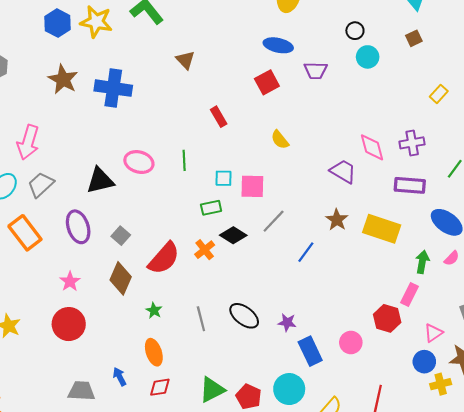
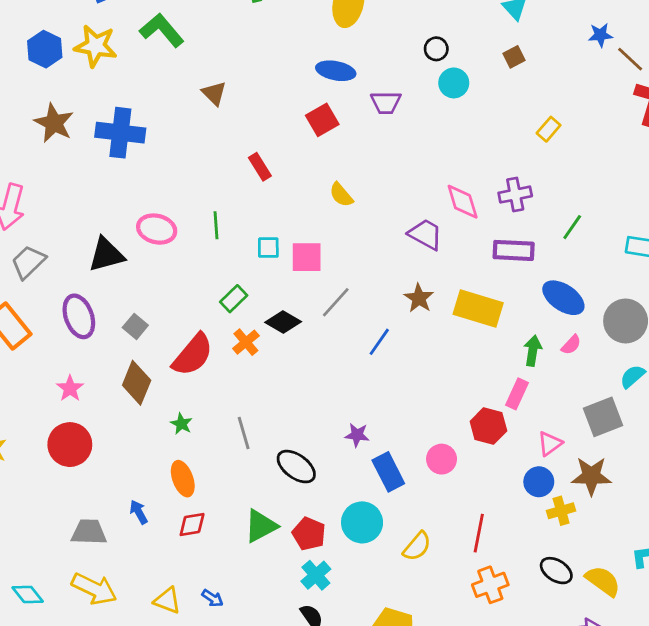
green rectangle: (211, 208) -> (234, 299), moved, turned -30
black ellipse: (244, 316) -> (296, 467), moved

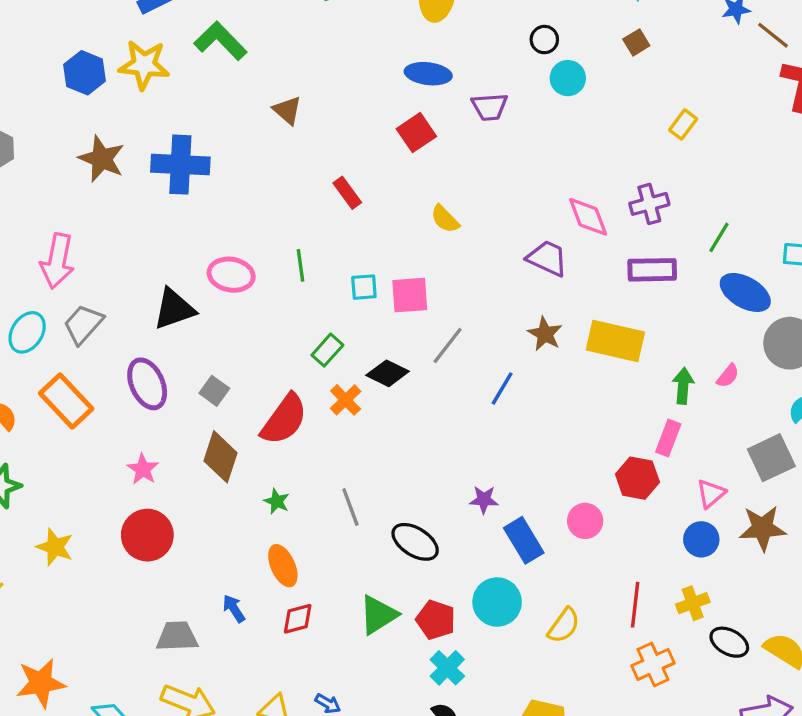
blue ellipse: (563, 298) -> (745, 292), moved
yellow cross: (561, 511) -> (693, 603), moved

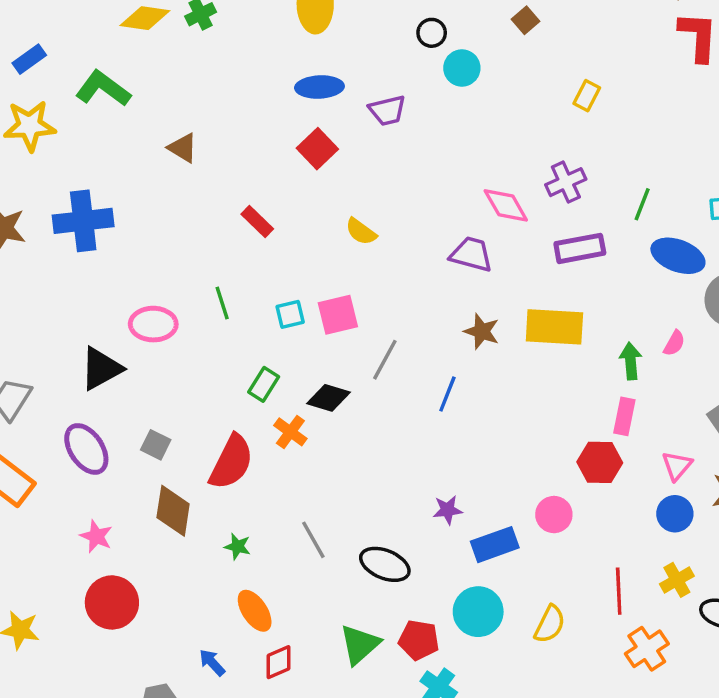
blue rectangle: (524, 540) -> (495, 545), turned -69

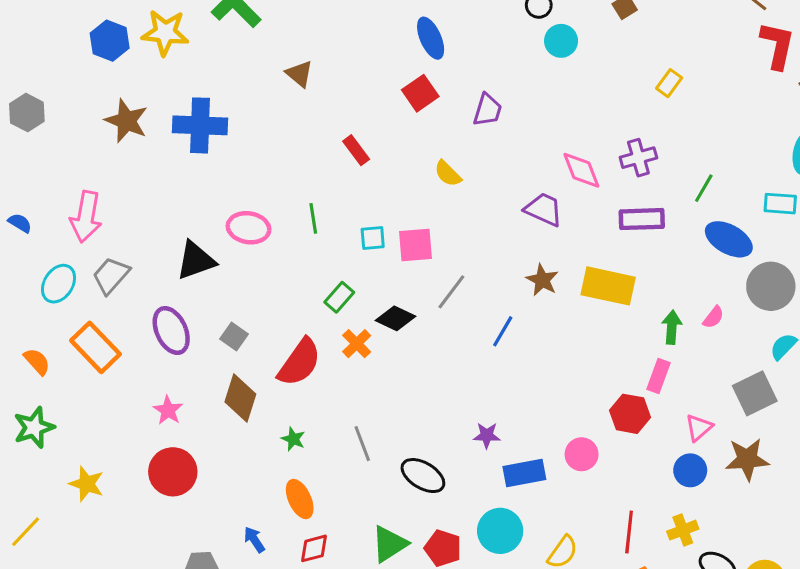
blue ellipse: (319, 87) -> (431, 38), turned 60
purple trapezoid: (387, 110) -> (487, 110), moved, turned -68

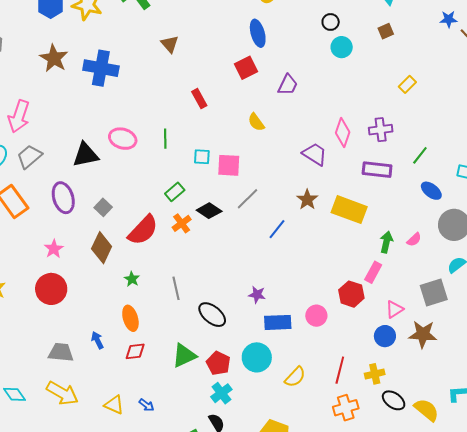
pink diamond: (581, 170) -> (343, 132), turned 32
blue ellipse: (729, 239) -> (431, 191), size x0.7

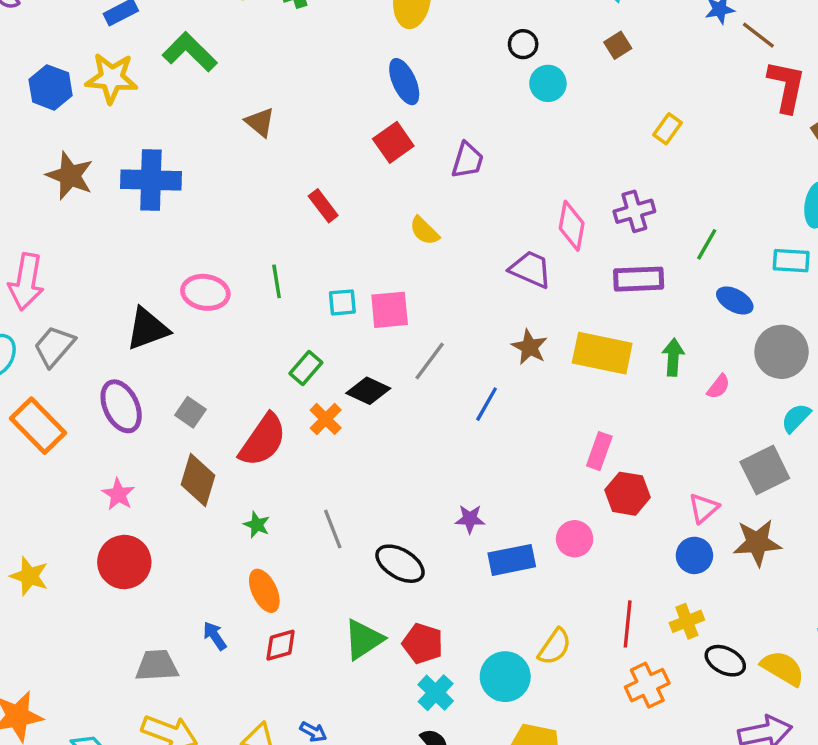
green arrow: (386, 242) -> (673, 357), moved
pink rectangle: (373, 272) -> (599, 451), moved
cyan circle: (257, 357) -> (505, 677), moved

